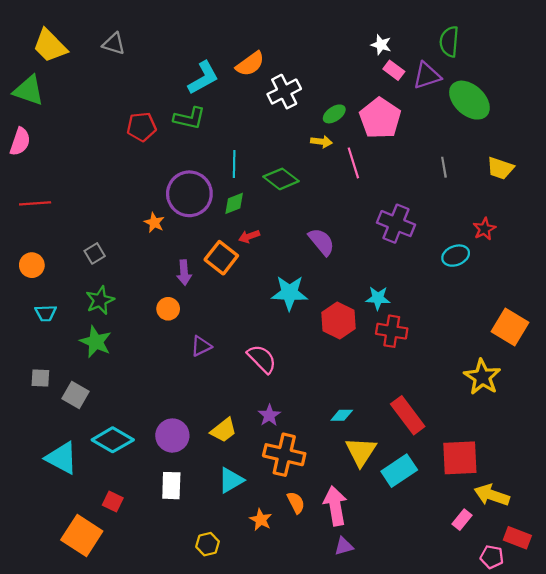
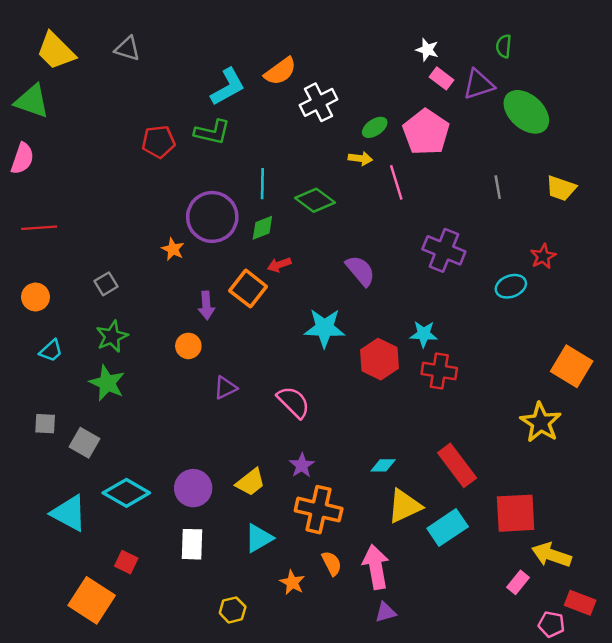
green semicircle: (449, 42) -> (504, 46), size x0.7
cyan trapezoid: (46, 313) -> (51, 351), turned -40
yellow triangle: (361, 451) -> (405, 506), turned 32

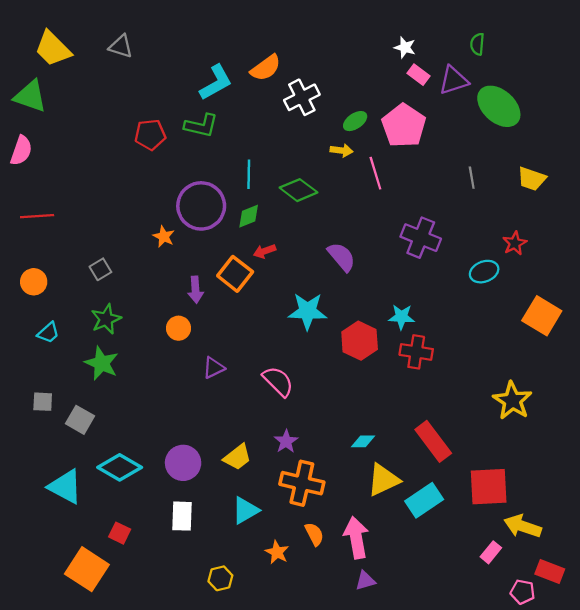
orange square: (572, 366) -> (542, 316), moved

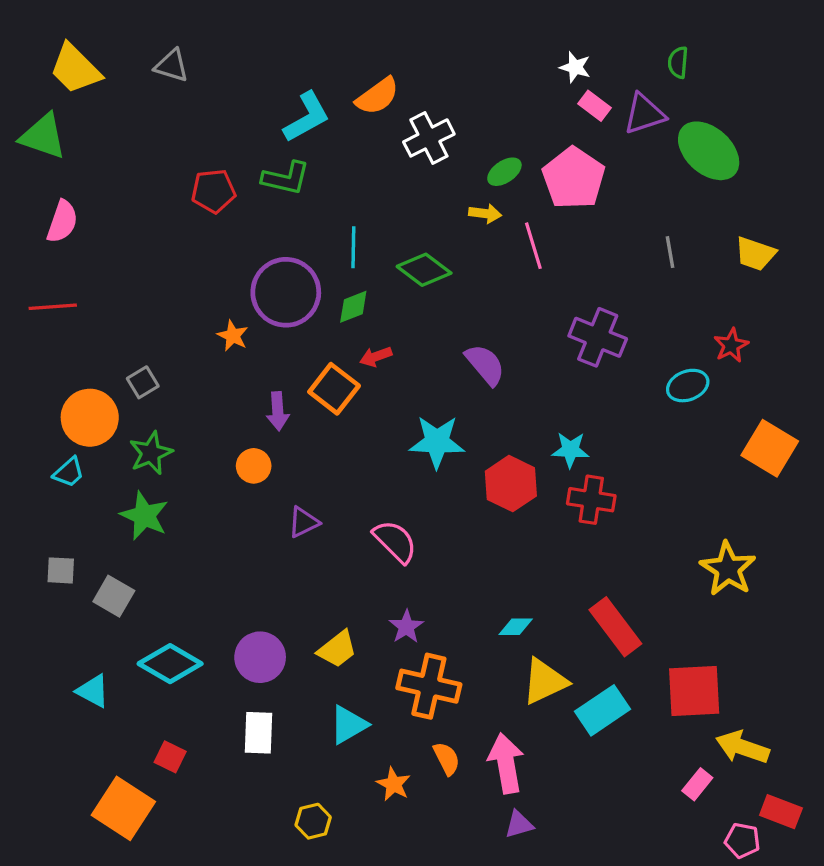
pink semicircle: (21, 150) -> (62, 222), moved
orange circle: (34, 282) -> (90, 418), moved, size x1.5
cyan triangle: (65, 487) -> (93, 691), size x0.7

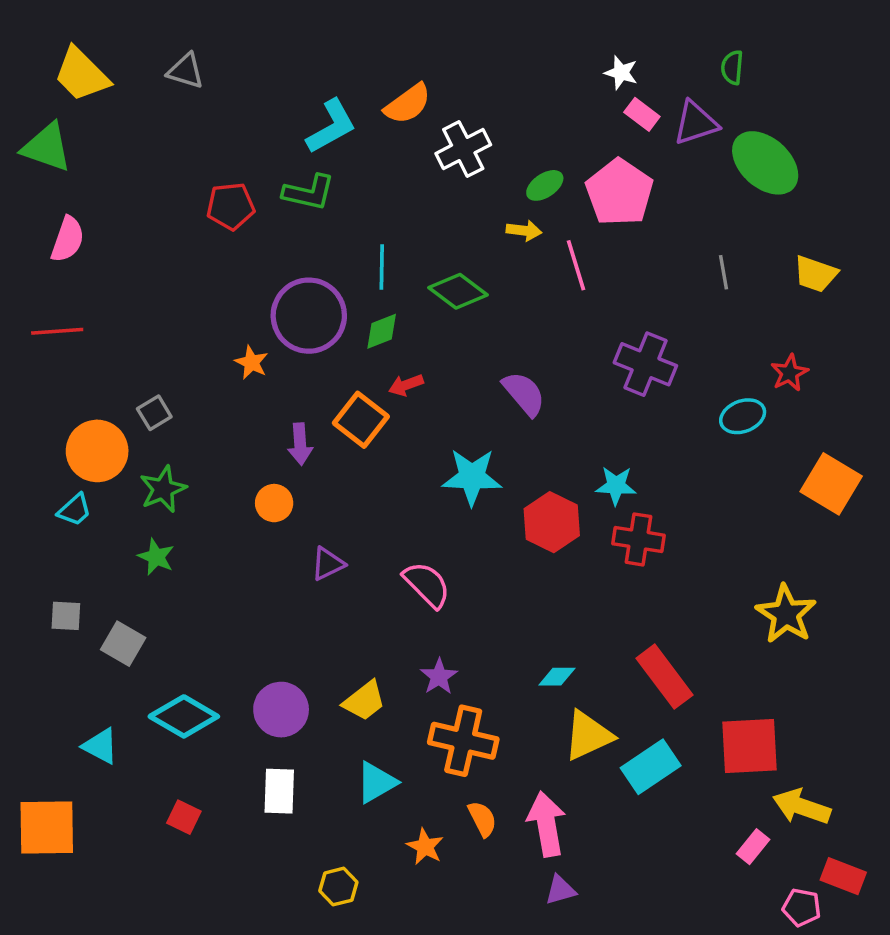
green star: (144, 516) -> (156, 557), size x0.7
orange square: (123, 808) -> (47, 828), moved, turned -34

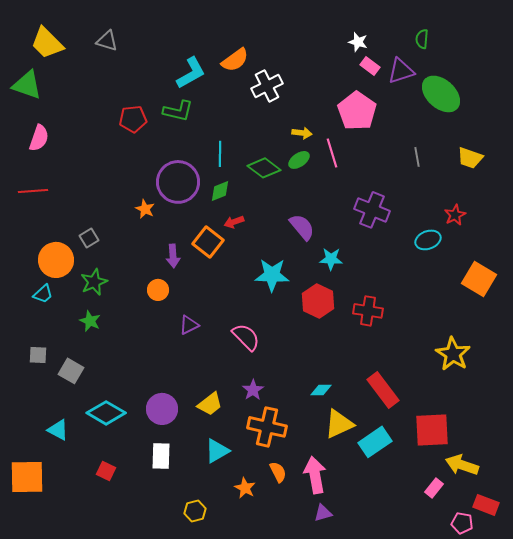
green ellipse: (545, 185) -> (299, 160), moved
cyan star: (616, 486) -> (331, 259), moved

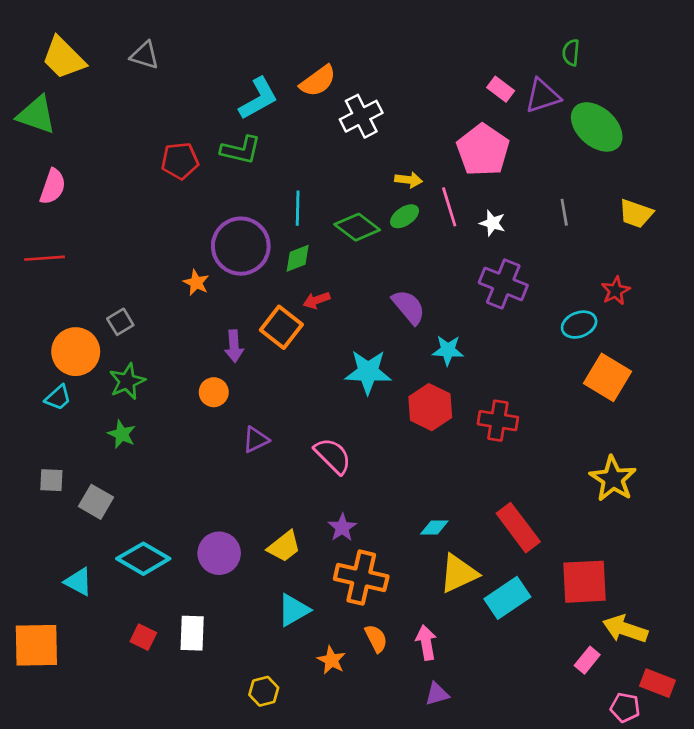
white star: (358, 42) -> (492, 223), moved
orange square: (479, 279) -> (607, 377), moved
white rectangle: (161, 456) -> (192, 633), moved
pink arrow: (315, 475) -> (426, 643), size x0.7

